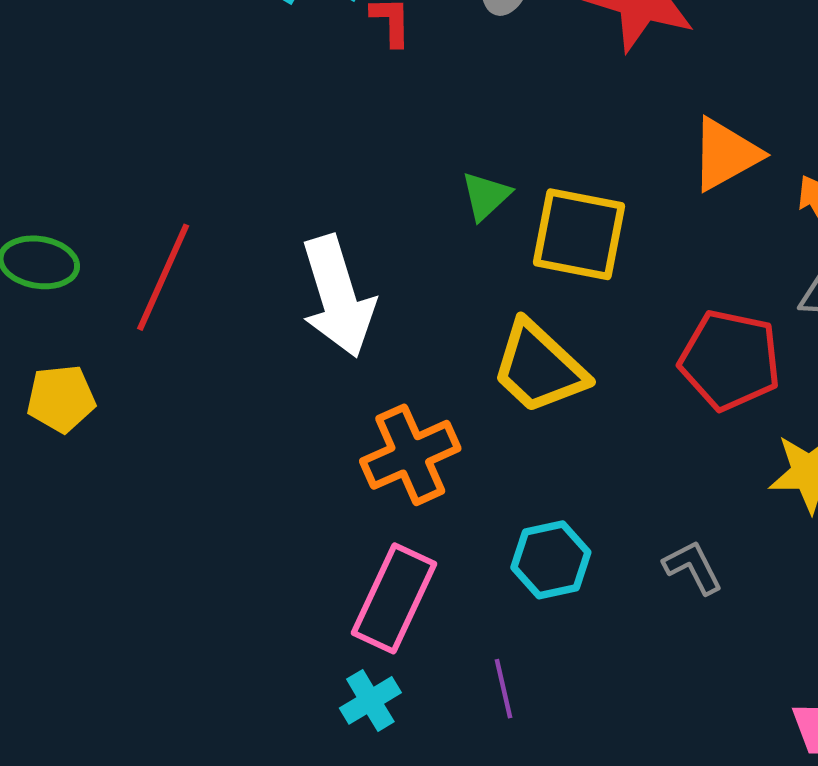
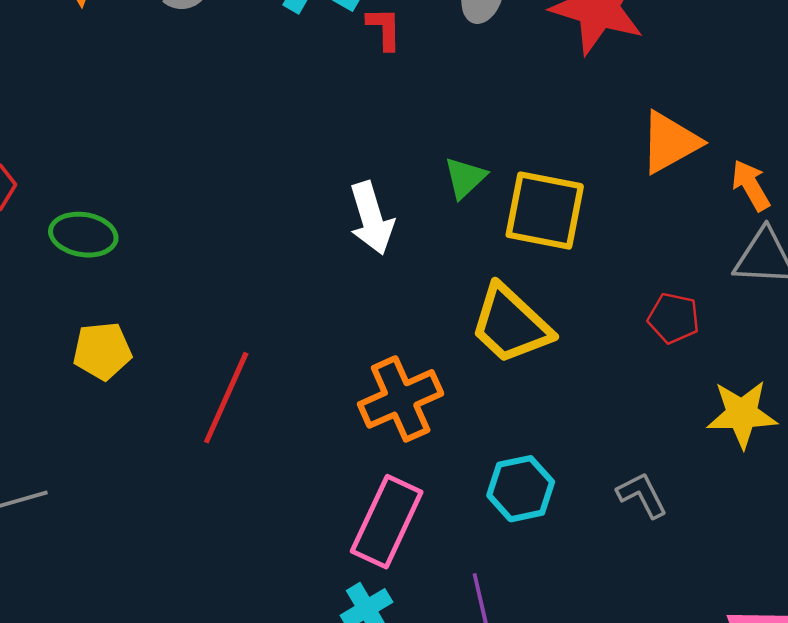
red line: (163, 277) -> (226, 398), moved
white arrow: (338, 296) -> (372, 218), moved, size x0.7
red pentagon: (730, 360) -> (674, 318), size x0.6

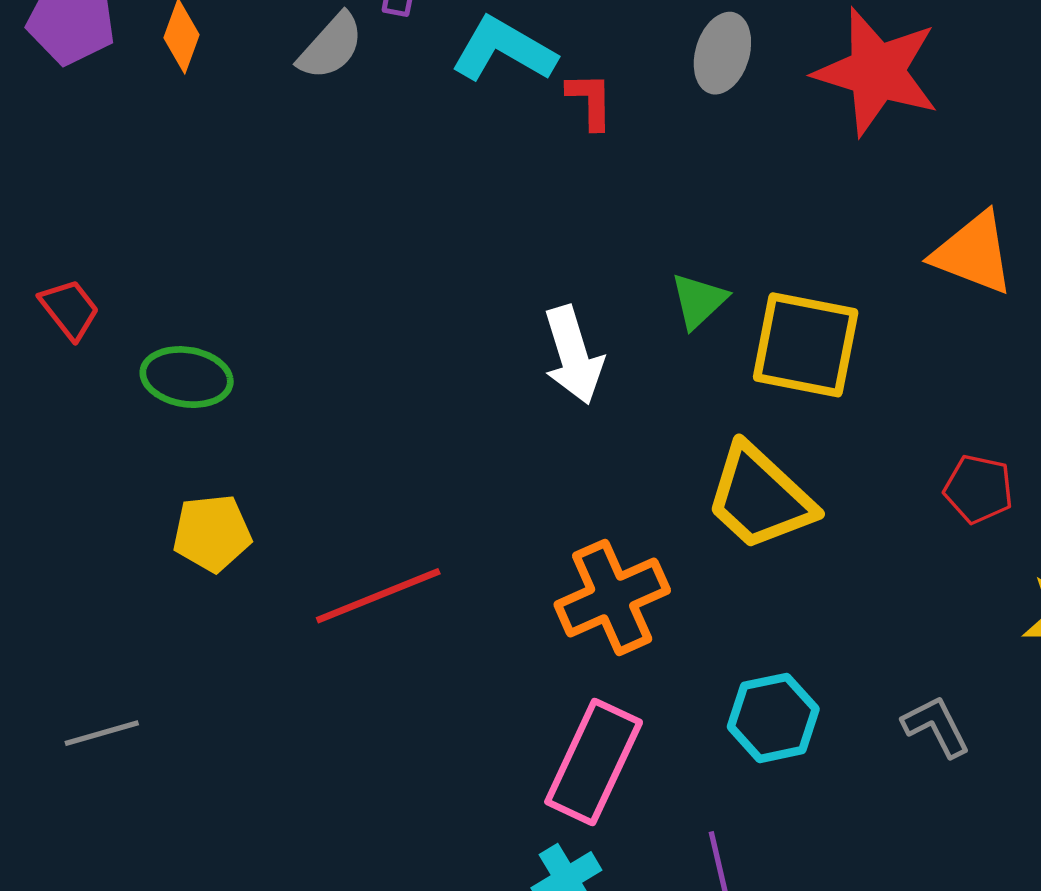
orange triangle: (670, 142) -> (973, 253), turned 50
red line: (226, 398) -> (378, 596), turned 44

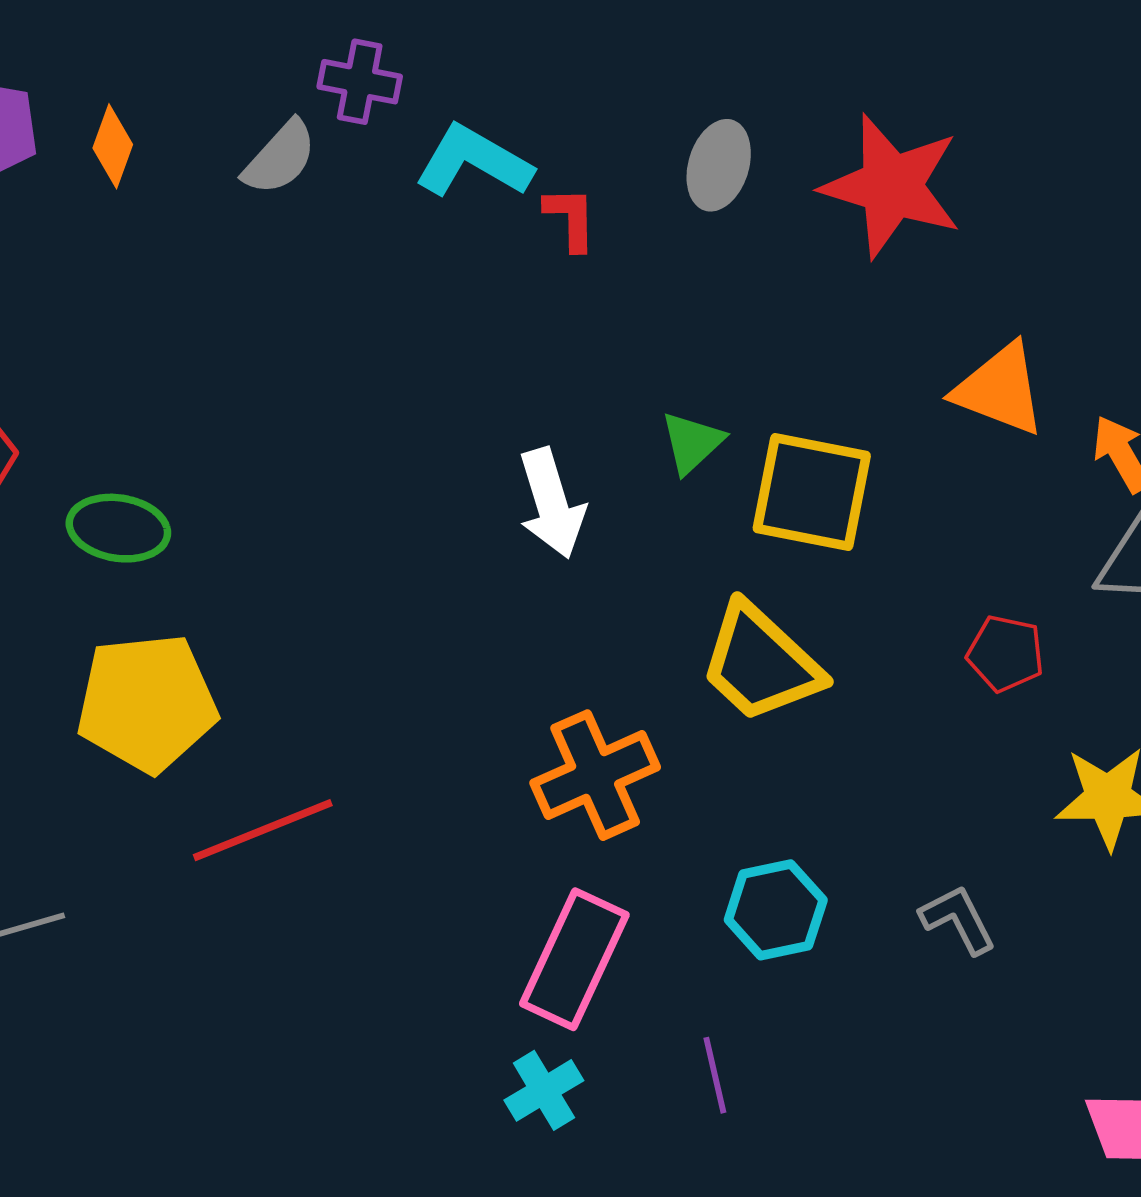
yellow pentagon: (212, 533) -> (147, 703), size x1.6
red line: (378, 596) -> (263, 830), moved

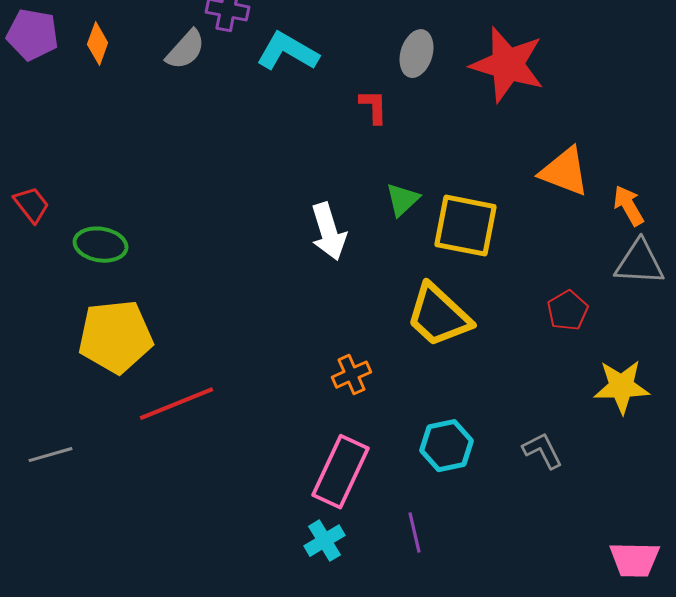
red L-shape: (570, 218) -> (374, 107), moved
red pentagon: (1006, 653) -> (568, 311), turned 30
orange cross: (595, 775) -> (352, 375), size x0.6

